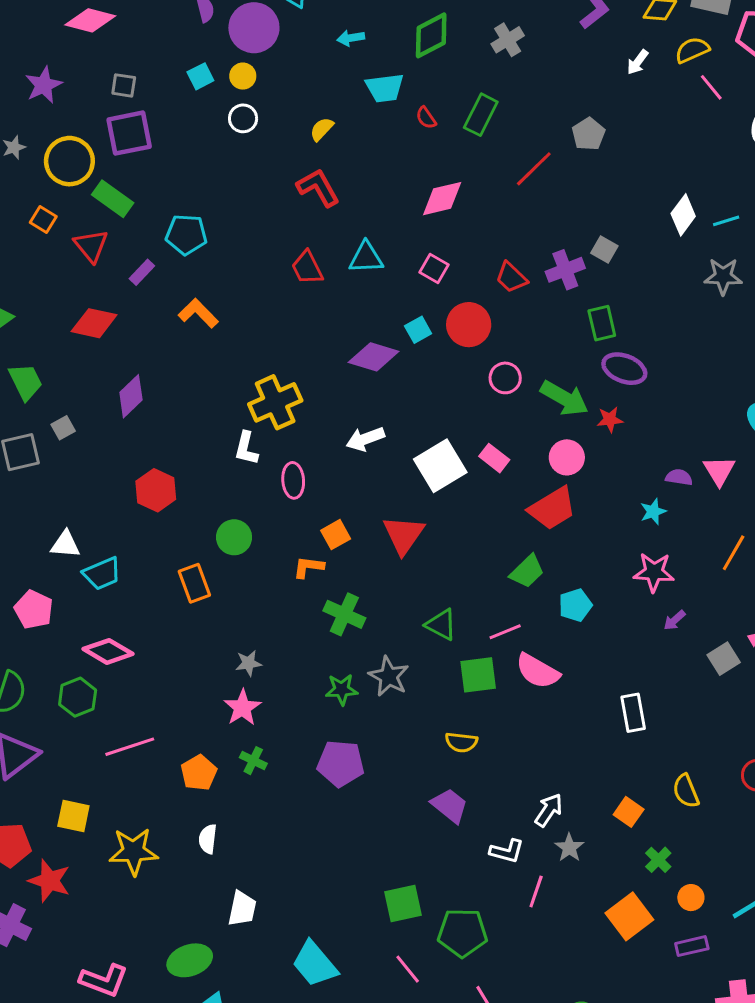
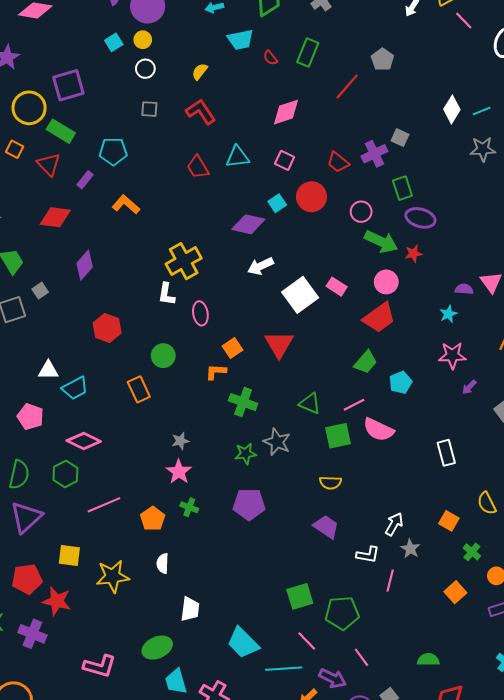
gray square: (124, 85) -> (149, 109), moved
pink circle: (505, 378) -> (361, 212), moved
white arrow: (365, 439) -> (261, 266), moved
orange square: (629, 916) -> (455, 592), size x0.7

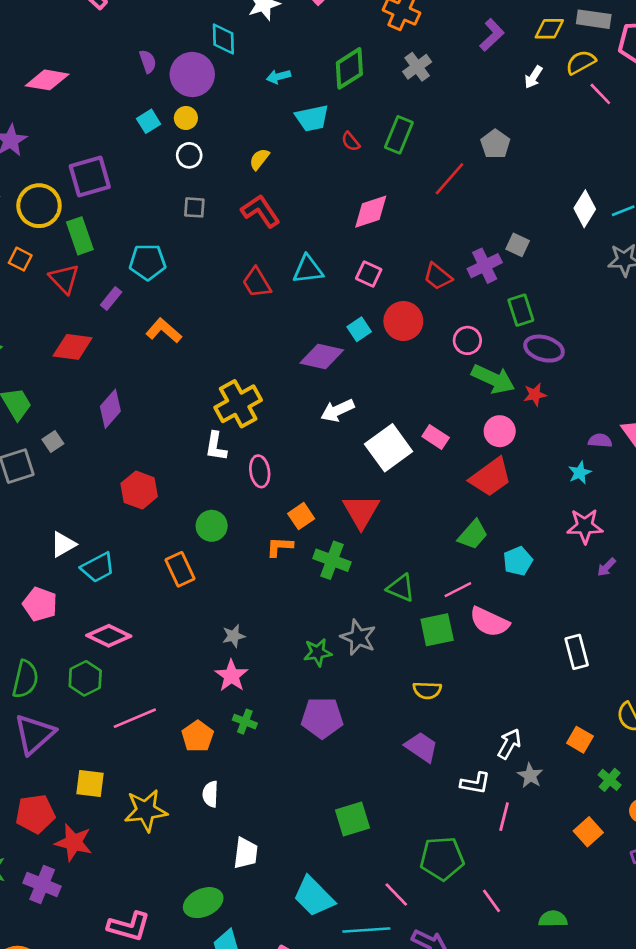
green rectangle: (61, 131) -> (80, 236), turned 40
white triangle: (48, 370) -> (63, 544), turned -30
green cross: (243, 402) -> (332, 560), moved
green square: (300, 596) -> (352, 819), moved
pink line: (361, 657) -> (491, 901), moved

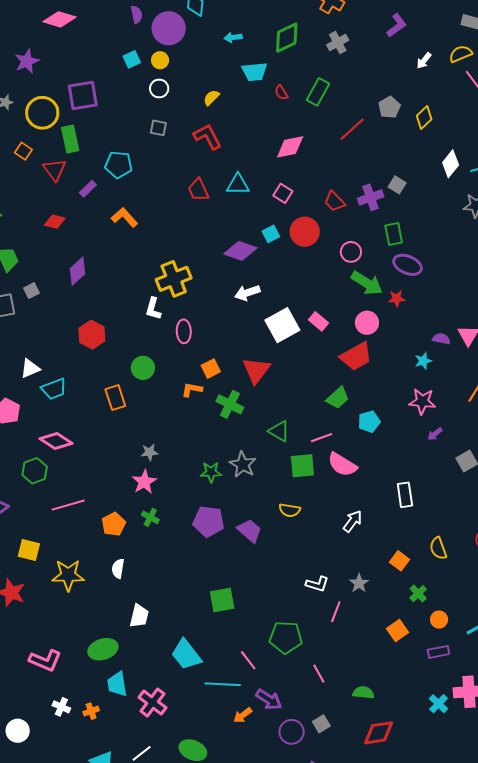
yellow diamond: (549, 29) -> (424, 117), moved, turned -50
red diamond: (73, 347) -> (55, 222), size x0.7
white arrow: (509, 744) -> (353, 521), moved
purple trapezoid: (421, 747) -> (249, 531), moved

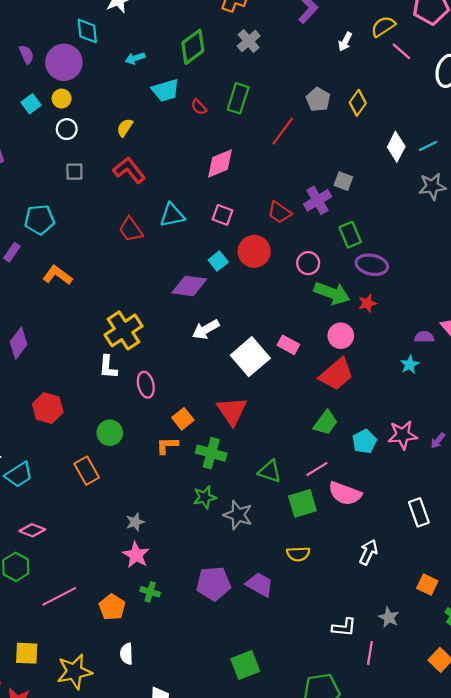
pink star: (422, 401) -> (403, 435), moved
pink diamond: (56, 441) -> (32, 530), size x0.7
green star: (211, 472) -> (205, 497), moved

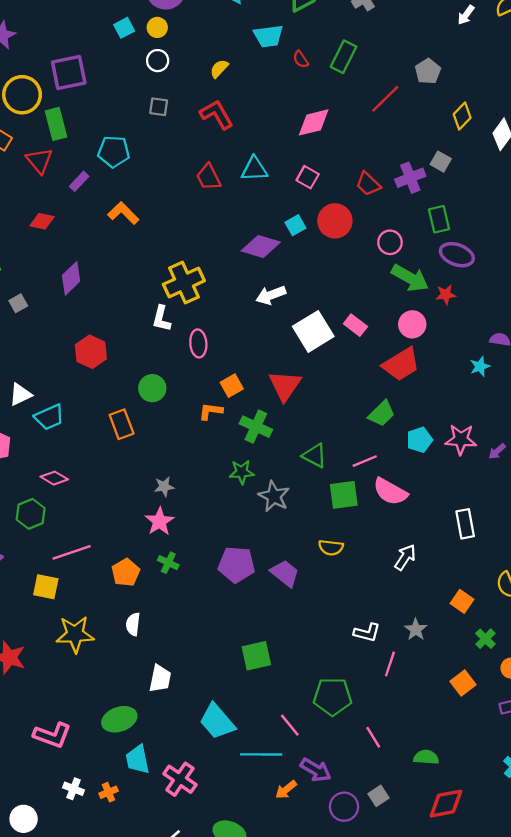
yellow diamond: (358, 103) -> (462, 116), moved
yellow square: (27, 653) -> (46, 587), moved

